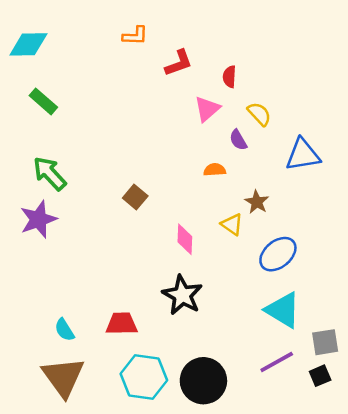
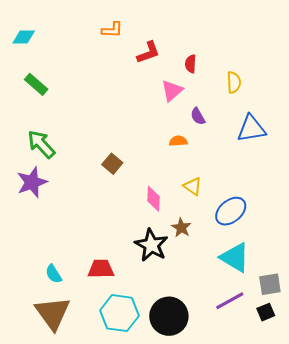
cyan diamond: (28, 44) -> (24, 37), size x0.7
yellow semicircle: (259, 114) -> (234, 82), moved, turned 40
brown star: (257, 202) -> (181, 228), moved

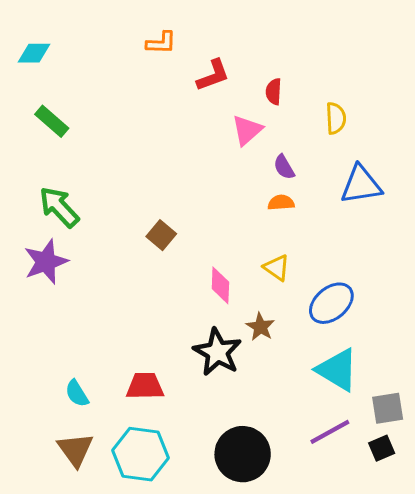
orange semicircle: (178, 141) -> (281, 203), moved
brown triangle: (53, 313) -> (75, 450), size x0.7
cyan hexagon: (119, 313) -> (141, 454), moved

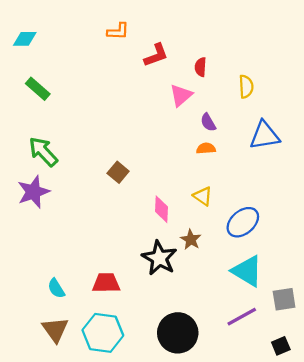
black square: (382, 448) -> (281, 346), moved

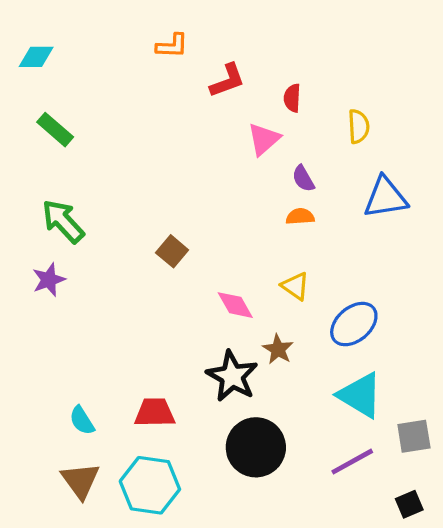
purple star: (33, 192) -> (49, 280), size x0.7
pink diamond: (161, 209) -> (235, 305), turned -32
black circle: (178, 333) -> (256, 447), moved

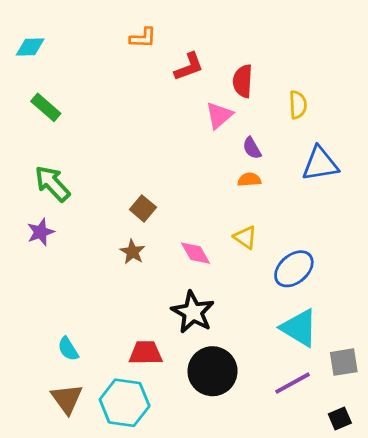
red semicircle: (292, 98) -> (243, 81), size x1.4
brown star: (278, 349) -> (132, 252), moved
red trapezoid: (155, 413) -> (146, 353), moved

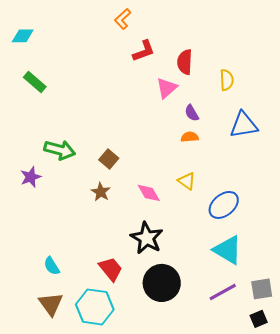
orange L-shape: (143, 38) -> (123, 19), moved, turned 135
green arrow: (52, 184) -> (60, 150), moved, turned 148
red trapezoid: (146, 353) -> (111, 269), turned 52
gray square: (344, 362) -> (262, 289), moved

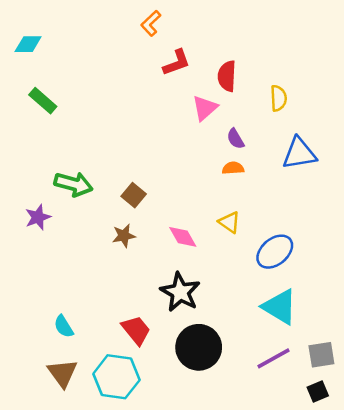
brown star: (101, 192) -> (124, 236), turned 30

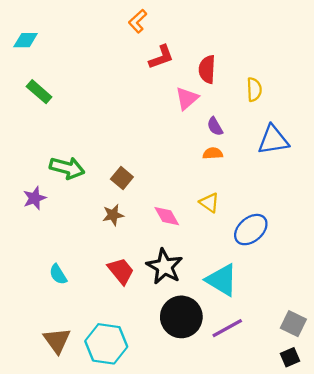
cyan triangle: (280, 307) -> (222, 280), moved
cyan semicircle: (64, 326) -> (58, 274), moved
red trapezoid: (136, 330) -> (121, 271), moved
gray square: (321, 355) -> (293, 324), turned 35
purple line: (274, 358) -> (227, 328), moved

